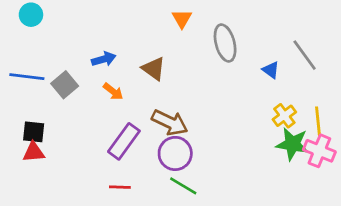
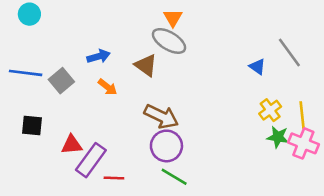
gray ellipse: (225, 43) -> (169, 41), moved, turned -44
purple rectangle: (124, 141) -> (91, 160), moved
green star: (292, 144) -> (278, 137), size x0.7
red triangle: (34, 152) -> (72, 145), moved

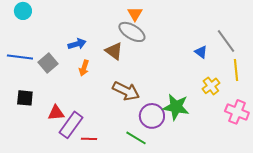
orange arrow: (108, 87) -> (84, 68), turned 70
yellow line: (302, 115) -> (236, 70), moved
green star: (278, 137) -> (176, 107), moved, size x1.5
purple circle: (166, 146) -> (152, 116), moved

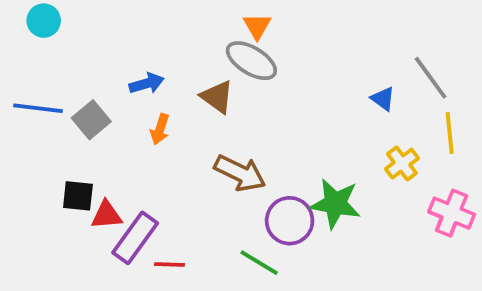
black square: (25, 98) -> (78, 196), moved

